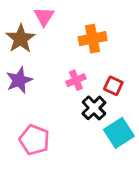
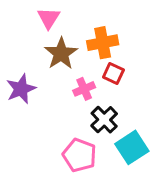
brown star: (20, 39) -> (61, 53), moved
red square: (113, 86) -> (113, 74), moved
pink pentagon: (34, 140) -> (80, 155), moved

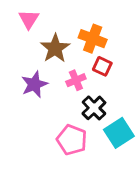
pink triangle: (49, 18) -> (29, 19), moved
orange cross: (103, 43) -> (93, 39), turned 32
purple star: (21, 89) -> (34, 84), moved

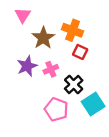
pink cross: (76, 80) -> (51, 69), moved

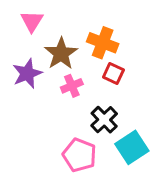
purple star: (27, 66) -> (27, 74), moved
pink cross: (51, 69) -> (72, 86), moved

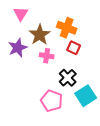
pink cross: (72, 86) -> (47, 56), turned 32

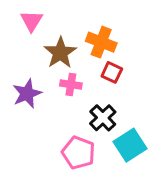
purple star: (18, 48) -> (27, 94), moved

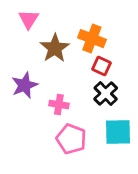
pink cross: (71, 85) -> (59, 105), moved
black cross: (103, 118) -> (106, 94), moved
cyan square: (130, 145) -> (118, 132), turned 32

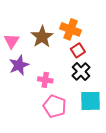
pink triangle: (29, 19) -> (12, 41), moved
red square: (102, 66) -> (78, 50), turned 32

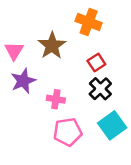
orange cross: (71, 29) -> (89, 22), moved
cyan square: (91, 101) -> (112, 125), turned -35
pink pentagon: (55, 106) -> (68, 132), turned -30

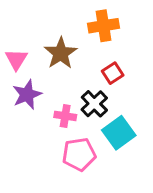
orange cross: (89, 22) -> (103, 26), turned -30
black cross: (100, 89) -> (94, 104), moved
cyan square: (112, 125) -> (119, 133), moved

